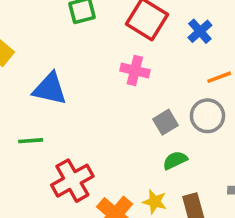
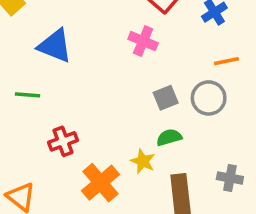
red cross: (72, 181) -> (63, 141), size x0.7
yellow star: (155, 202) -> (143, 161), moved

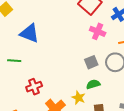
pink cross: (143, 41) -> (98, 31), moved

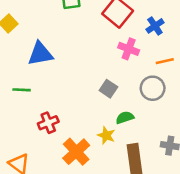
blue triangle: (29, 33) -> (40, 54), turned -30
gray square: (91, 62) -> (108, 89), moved, turned -32

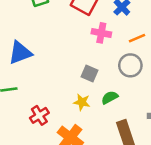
yellow star: (106, 135) -> (82, 102), moved

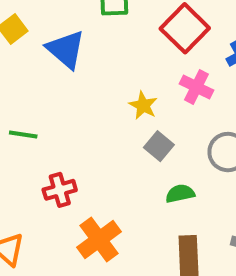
blue triangle: (20, 53) -> (66, 49), moved, turned 45
yellow star: (82, 102) -> (143, 105), moved

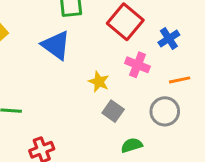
blue triangle: (66, 49) -> (56, 45), moved

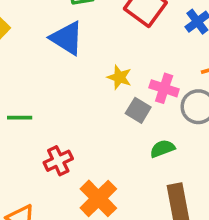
pink cross: (138, 65) -> (164, 88), moved

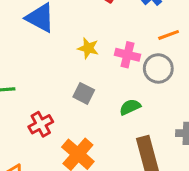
gray square: (138, 110) -> (84, 93), moved

